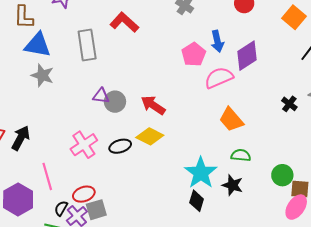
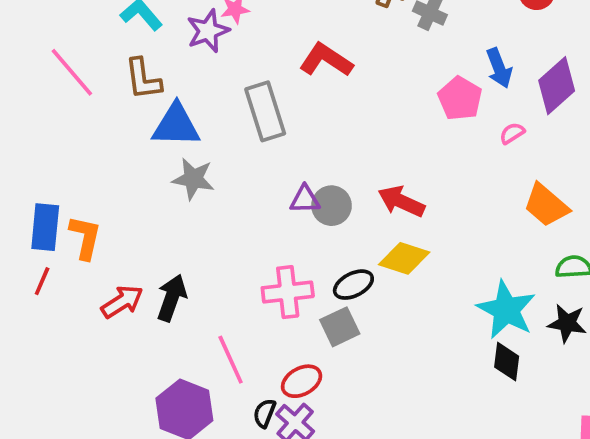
pink semicircle: (219, 78) -> (512, 133), size x0.5
pink cross: (84, 145) -> (288, 292), turned 36
gray square: (96, 210) -> (340, 327), moved

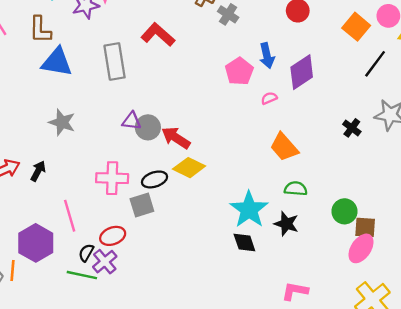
gray star: (193, 179) -> (62, 122), moved
red arrow: (401, 201) -> (176, 138), moved
black arrow: (172, 298) -> (38, 171), size x0.7
black diamond: (507, 362) -> (244, 242), turned -35

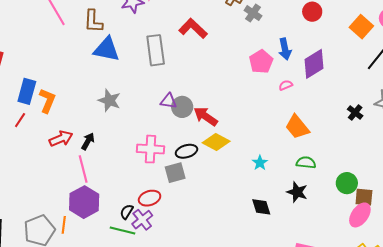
cyan star: (249, 210) -> (260, 163), moved, size x0.5
pink line: (70, 216) -> (83, 169), moved

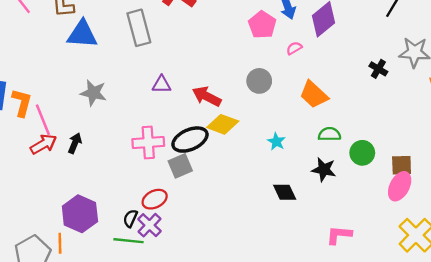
gray circle: (182, 107) -> (259, 81), moved
black ellipse: (186, 151) -> (190, 140), size x1.4
pink line: (83, 169) -> (43, 120), moved
green circle: (347, 183) -> (362, 153), moved

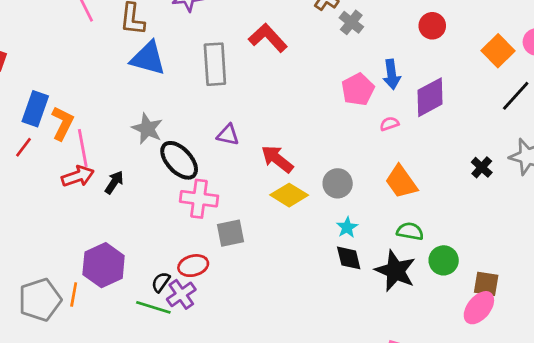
gray circle: (259, 81) -> (338, 183), moved
black ellipse: (190, 140) -> (179, 160), moved, turned 60
black star: (324, 170) -> (395, 271), size x1.4
black diamond: (285, 192) -> (349, 258), moved

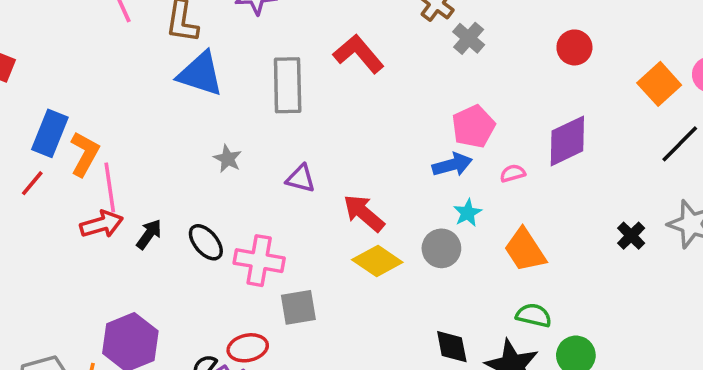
blue arrow: (392, 74) -> (452, 165), moved, turned -100
gray star: (147, 129) -> (228, 159), moved, size x0.7
black ellipse: (179, 160) -> (206, 242), moved, size x0.7
cyan star: (347, 227) -> (468, 213), moved

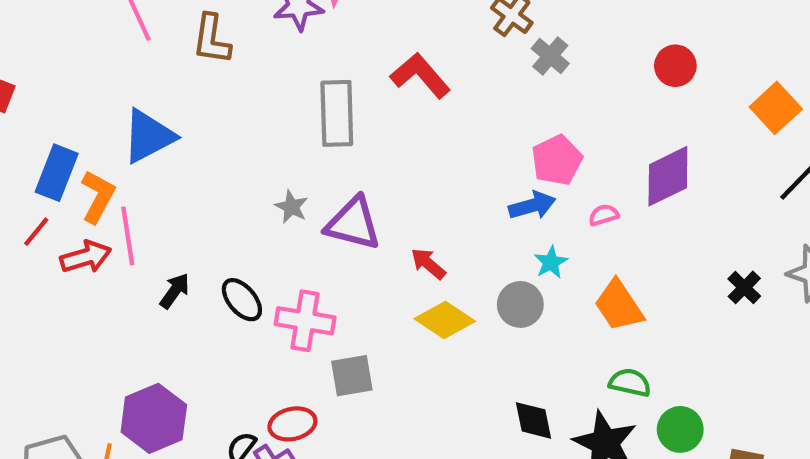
blue triangle: (200, 74) -> (148, 136), moved, turned -45
gray star: (228, 159) -> (291, 207), moved
purple triangle: (301, 179) -> (353, 223), size x1.6
red arrow: (364, 213) -> (428, 264), size x0.7
red arrow: (102, 224) -> (86, 257), moved

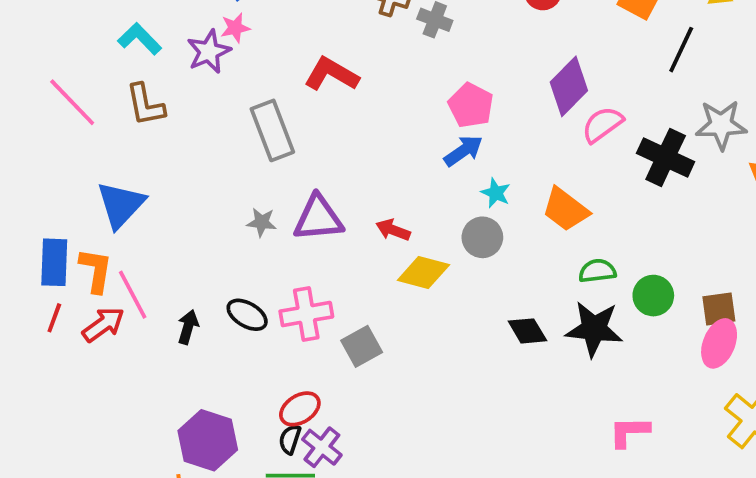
pink semicircle: (604, 215) -> (602, 125), moved, size x1.6
black cross: (744, 287) -> (666, 158), size x1.8
red ellipse: (292, 424) -> (300, 409), moved

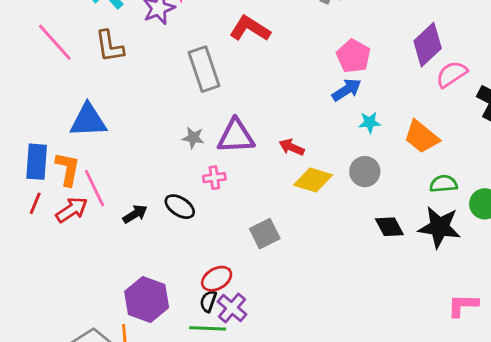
cyan star: (496, 193) -> (370, 122), turned -30
blue triangle: (121, 205) -> (88, 120), turned 42
gray circle: (482, 237) -> (365, 172), moved
pink cross: (306, 314) -> (214, 178), moved, size x0.6
black arrow: (188, 327) -> (135, 214), turned 40

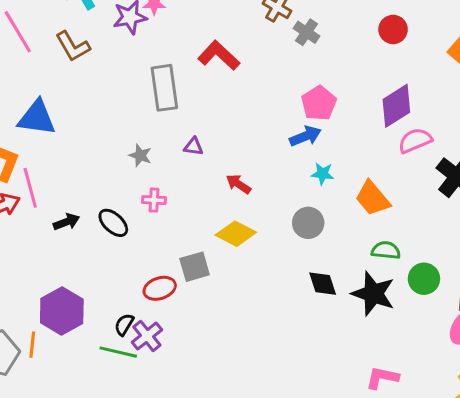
brown L-shape: (110, 46) -> (73, 46), turned -32
purple triangle: (236, 136) -> (193, 146), moved, size x0.5
yellow diamond: (313, 180) -> (236, 234), moved
red ellipse: (217, 279) -> (160, 288), moved

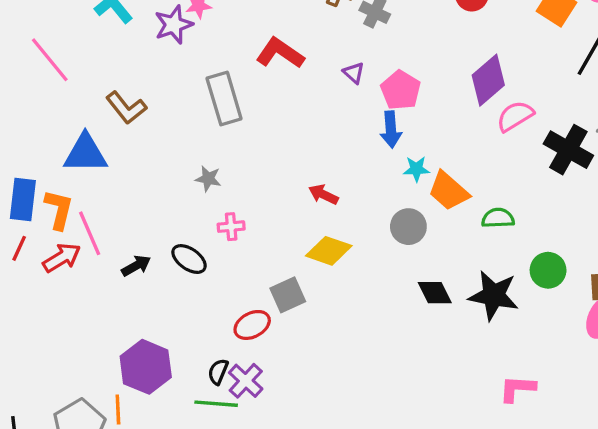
brown L-shape: (73, 46) -> (126, 108), moved
blue arrow: (305, 136) -> (391, 130), turned 116
purple triangle: (193, 146) -> (354, 73), moved, turned 42
orange trapezoid: (372, 198) -> (449, 191), moved
green semicircle: (386, 250) -> (498, 218), moved

